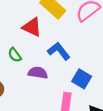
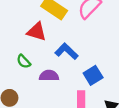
blue square: (82, 79) -> (93, 75), turned 36

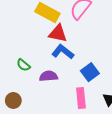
red triangle: (37, 32) -> (58, 33), moved

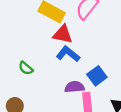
purple semicircle: (49, 76) -> (75, 87), moved

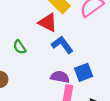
red triangle: (63, 34) -> (48, 23), moved

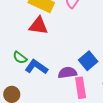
blue L-shape: (62, 45) -> (36, 67), moved

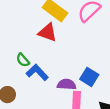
blue square: (88, 61) -> (89, 77), turned -30

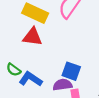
blue square: (89, 77) -> (71, 71), moved

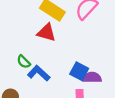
purple semicircle: (62, 85) -> (92, 77), moved

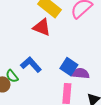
green semicircle: (24, 62) -> (12, 76), moved

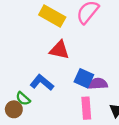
red triangle: (42, 27) -> (59, 50), moved

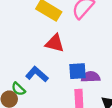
blue square: (84, 78) -> (78, 71), turned -30

